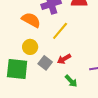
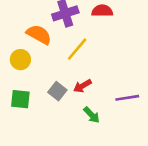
yellow circle: (30, 47) -> (20, 60), moved
green square: (17, 69) -> (20, 99), size x0.7

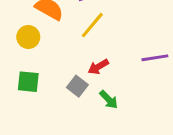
gray square: (57, 91) -> (77, 86), moved
purple line: (127, 98) -> (155, 58), moved

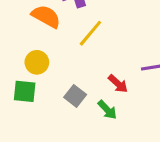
yellow circle: (28, 37) -> (37, 62), moved
red arrow: (98, 67) -> (118, 84), moved, turned -108

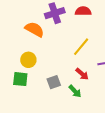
yellow line: (90, 33) -> (81, 47), moved
gray square: (75, 96) -> (54, 82), turned 32

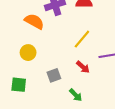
green square: (20, 79) -> (19, 85), moved
green arrow: (75, 91) -> (76, 95), moved

